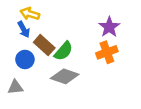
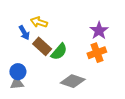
yellow arrow: (30, 14) -> (39, 22), moved
blue circle: (25, 59) -> (18, 72), moved
gray diamond: (65, 76) -> (73, 81), moved

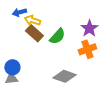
blue arrow: (24, 33) -> (19, 12), moved, turned 104
brown rectangle: (42, 46) -> (34, 33), moved
green semicircle: (59, 52) -> (57, 36), moved

